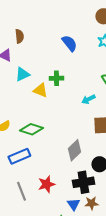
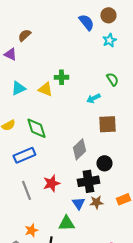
brown semicircle: (19, 36) -> (24, 35), turned -128
blue semicircle: (69, 43) -> (86, 22), moved
cyan triangle: (22, 74) -> (18, 88), moved
green diamond: (31, 129) -> (36, 128), turned 55

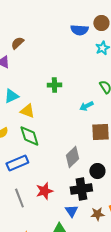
blue semicircle: (86, 22) -> (79, 30), turned 132
yellow triangle: (45, 89) -> (27, 111), moved
brown star: (96, 202) -> (97, 214), moved

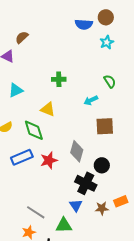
yellow triangle: (27, 111) -> (48, 109), moved
gray diamond: (72, 157) -> (77, 151), turned -30
black cross: (81, 189) -> (86, 183), turned 35
red star: (44, 191) -> (49, 160), moved
gray line: (19, 198) -> (36, 212), moved, turned -36

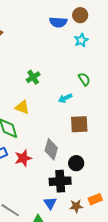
green cross: (59, 79) -> (33, 77), turned -32
black cross: (86, 183) -> (60, 181), turned -30

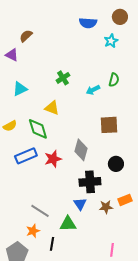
brown circle: (80, 15) -> (120, 17), moved
green semicircle: (84, 79) -> (114, 80), turned 48
cyan arrow: (65, 98) -> (93, 90), moved
black circle: (76, 163) -> (116, 164), moved

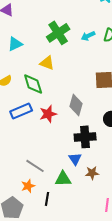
green cross: (63, 78) -> (58, 33), size x1.6
cyan arrow: (93, 90) -> (88, 36), moved
brown star: (106, 207) -> (92, 173), moved

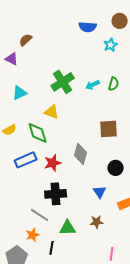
black cross: (85, 137) -> (56, 194), moved
blue triangle: (75, 159) -> (100, 192), moved

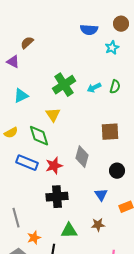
yellow triangle: (52, 112) -> (53, 115), turned 35
blue rectangle: (26, 160) -> (27, 163), turned 45
gray line: (40, 215) -> (16, 218), moved, turned 42

